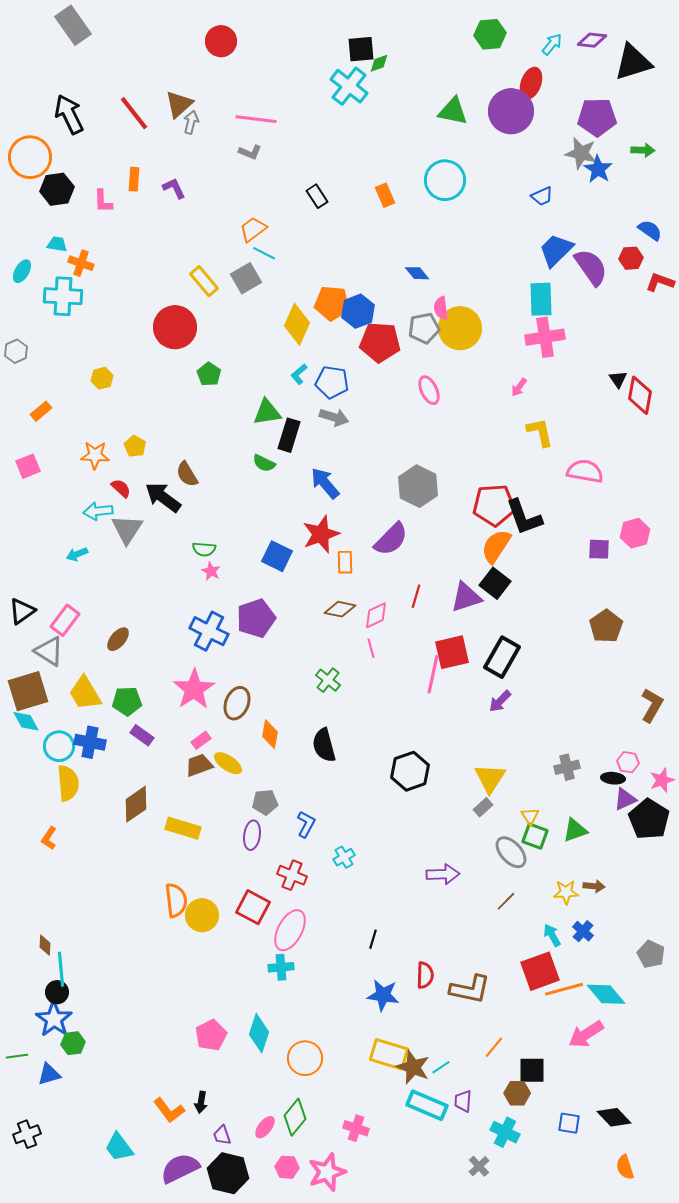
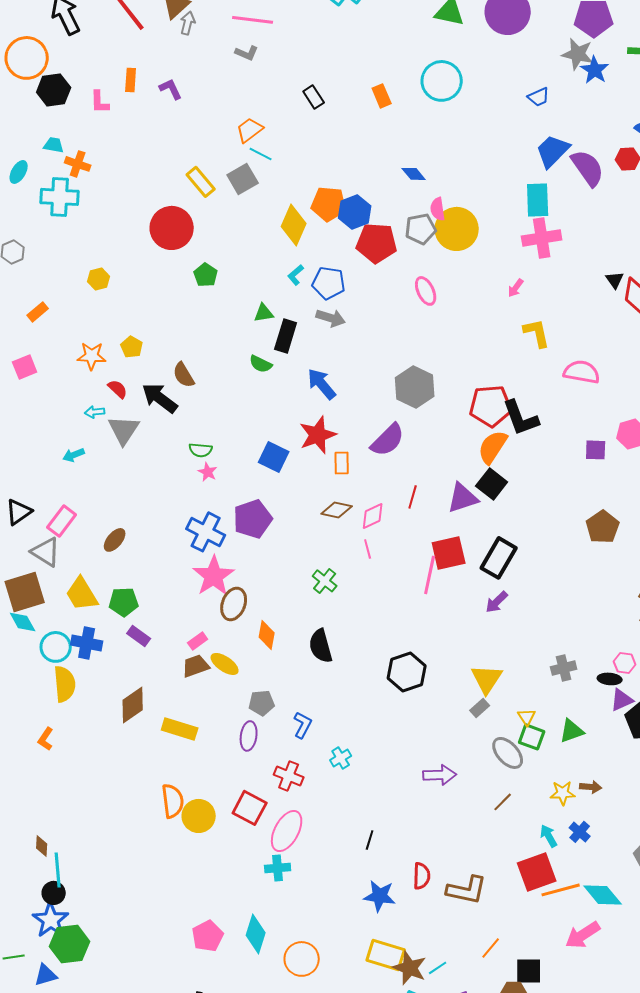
green triangle: (267, 412) -> (264, 313), size x0.7
cyan arrow: (98, 511) -> (95, 412), size x0.7
pink star: (194, 689) -> (214, 576), moved
green hexagon: (73, 1043) -> (70, 944), size x1.6

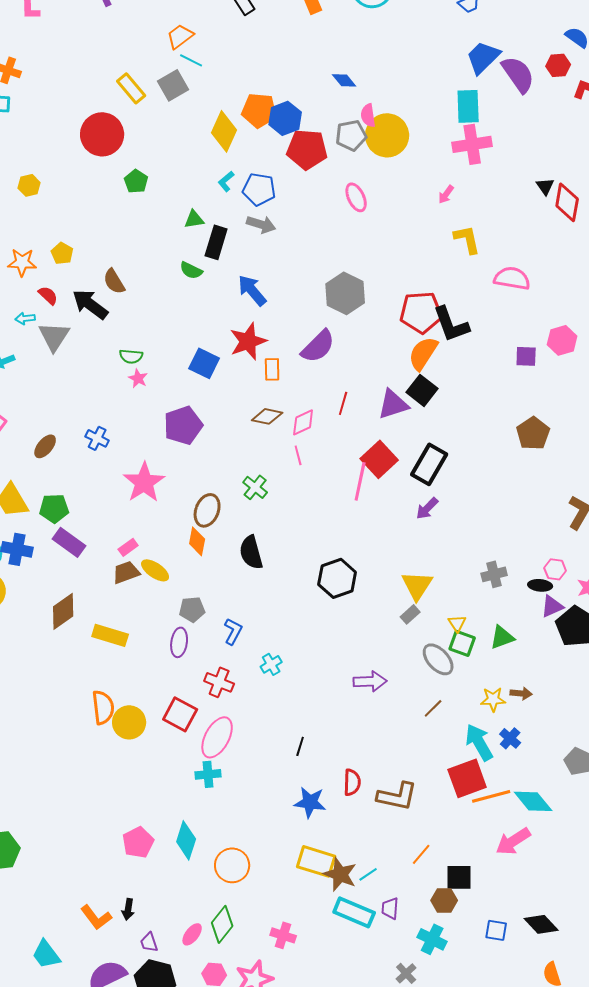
blue cross: (206, 532) -> (97, 438), moved, size x0.6
red square: (449, 553) -> (379, 459), turned -30
brown ellipse: (234, 604) -> (207, 510), moved
purple rectangle: (139, 636) -> (69, 542), size x1.4
cyan arrow: (549, 836) -> (479, 742), size x1.6

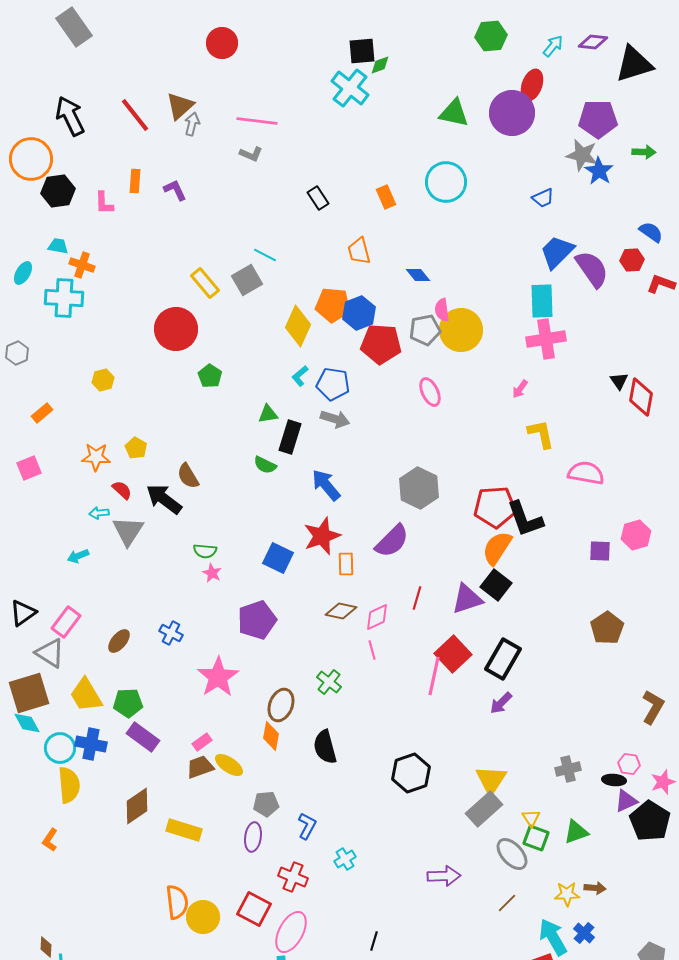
orange trapezoid: (180, 36) -> (359, 251), moved, turned -68
gray rectangle: (410, 614) -> (484, 809), size x1.8

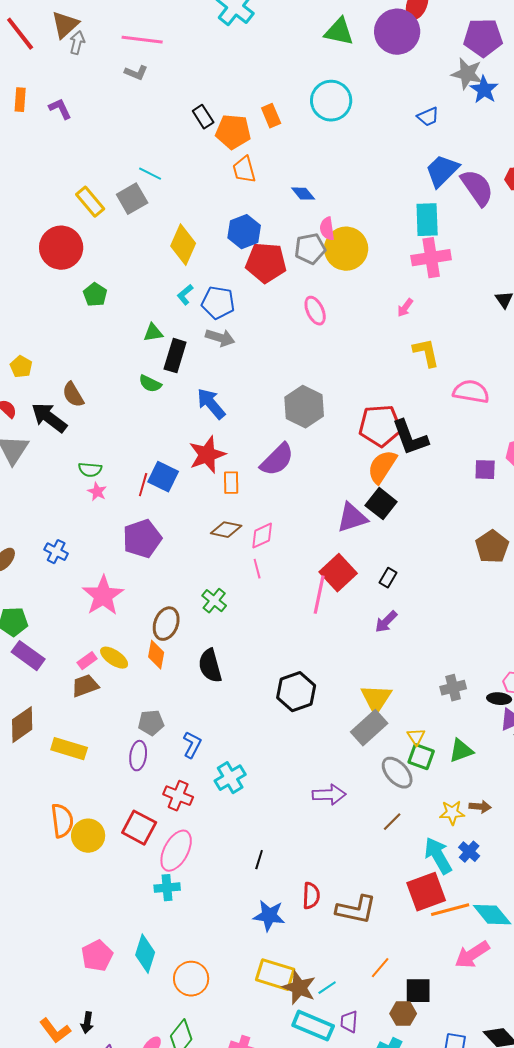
orange pentagon: (333, 305) -> (233, 132), moved
red line: (417, 598) -> (143, 485), moved
black rectangle: (503, 659) -> (388, 578), size x0.5
yellow ellipse: (229, 765) -> (114, 658), moved
cyan cross: (345, 859) -> (230, 778), size x1.4

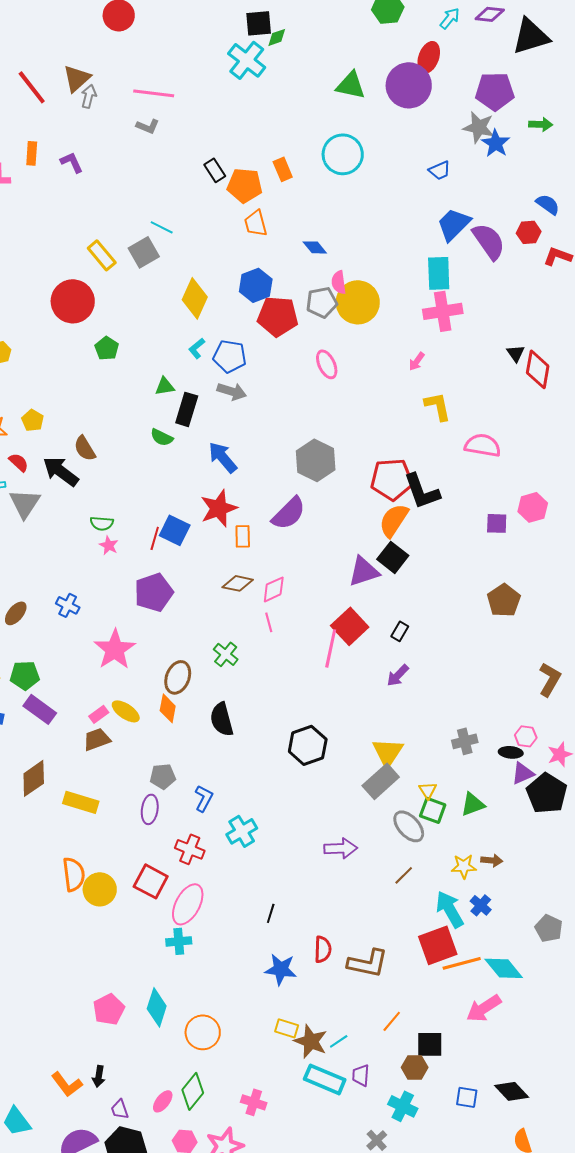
yellow rectangle: (275, 975) -> (287, 1028), size x0.6

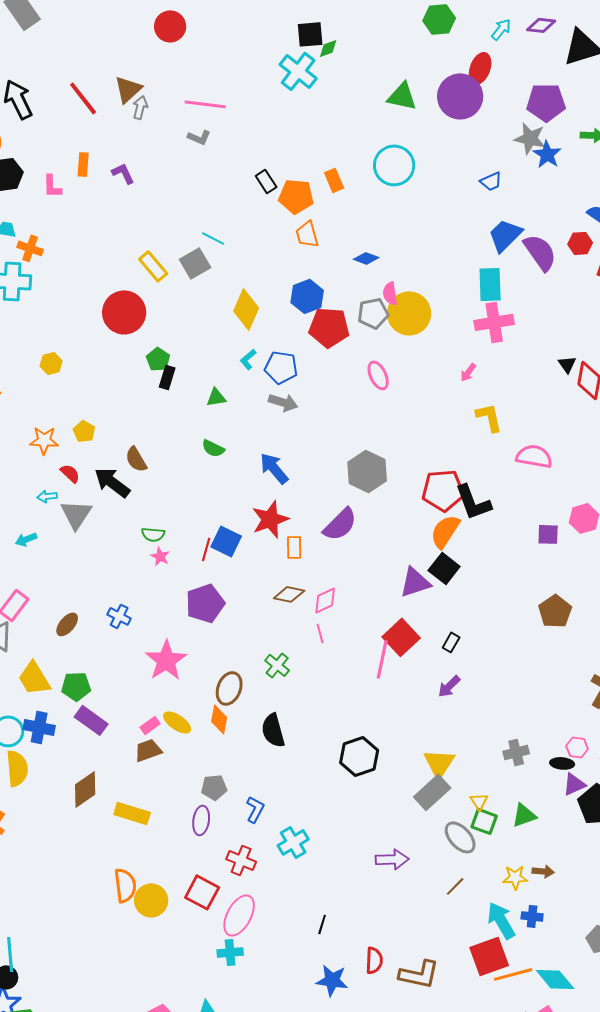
blue diamond: (315, 247) -> (366, 258), turned -30
black rectangle: (187, 409) -> (167, 377), moved, size x0.7
blue cross: (481, 905) -> (532, 916), turned -35

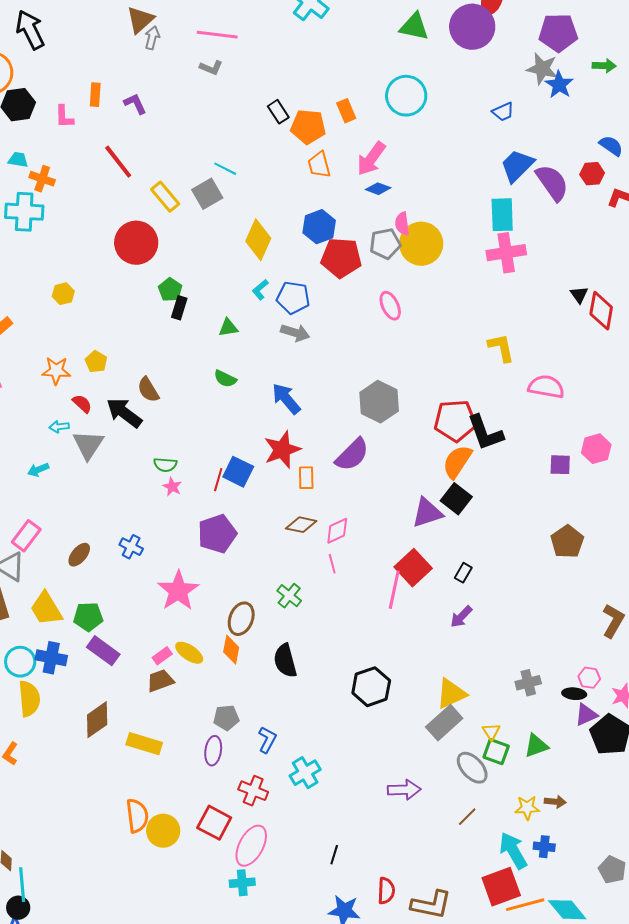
red line: (83, 98) -> (118, 162), moved
pink arrow: (468, 372) -> (371, 159), moved, size x1.8
yellow triangle: (439, 763) -> (451, 694), turned 32

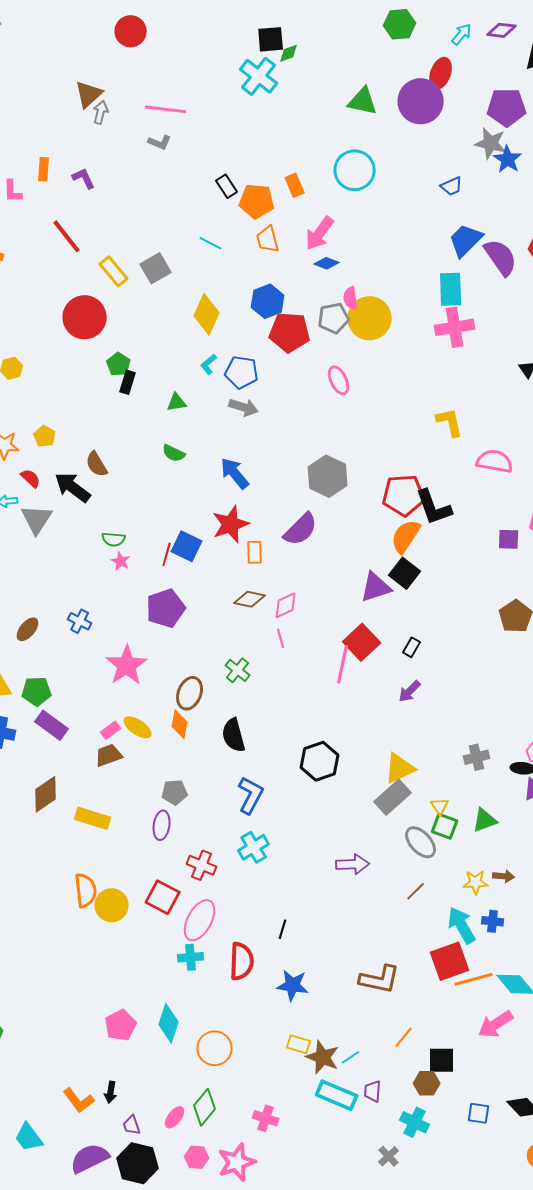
cyan line: (225, 169) -> (211, 243), moved
blue L-shape: (267, 740) -> (251, 795), moved, size x1.4
red semicircle: (386, 891) -> (242, 961), moved, size x1.4

